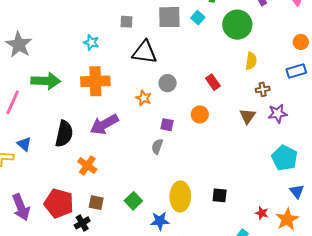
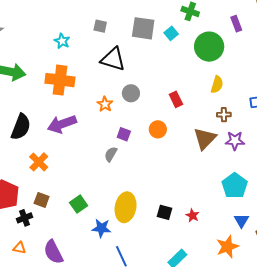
brown triangle: (248, 116) -> (205, 139), size x1.4
red star: (262, 213) -> (193, 215), moved

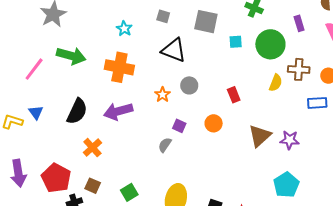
cyan square: (171, 33) -> (236, 42), moved, turned 32
brown cross: (224, 115) -> (299, 69), moved, size x1.5

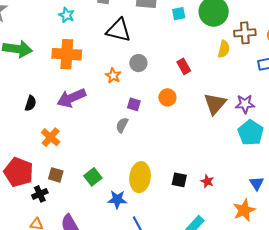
black semicircle: (77, 111) -> (31, 103), size x0.6
cyan pentagon: (286, 185) -> (251, 133), moved

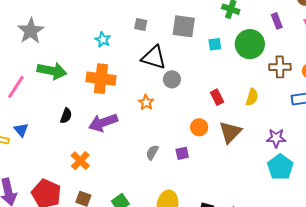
yellow semicircle: (224, 49) -> (252, 97), moved
gray circle: (138, 63) -> (172, 79), moved
black semicircle: (31, 103) -> (66, 116), moved
purple square: (134, 104) -> (182, 153), moved, turned -32
brown triangle: (215, 104) -> (230, 132), moved

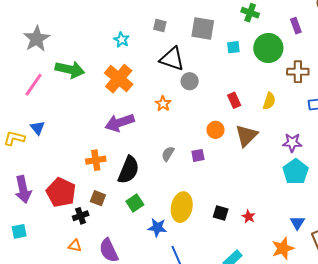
gray star: (31, 31) -> (37, 39), moved
orange cross: (101, 79) -> (119, 79), turned 32
black semicircle: (66, 116) -> (129, 170), moved, size x1.8
orange cross: (80, 161) -> (96, 160), turned 36

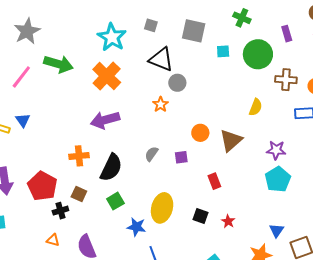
cyan star: (122, 40) -> (112, 37), size x1.8
red rectangle: (234, 100) -> (214, 181), moved
orange star: (163, 104) -> (161, 104), moved

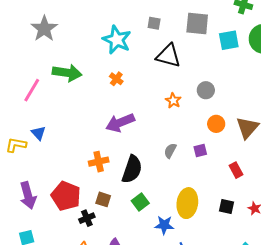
gray star: (27, 31) -> (44, 29), moved
cyan square: (223, 51) -> (229, 40), size x1.5
orange cross: (107, 76) -> (116, 79), size x0.5
gray circle: (177, 83) -> (206, 90), moved

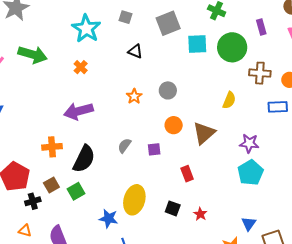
gray square: (197, 24) -> (168, 23), turned -35
black triangle: (168, 56) -> (135, 51), size x0.6
brown square: (103, 199) -> (51, 185), turned 35
green square: (140, 202) -> (76, 191), moved

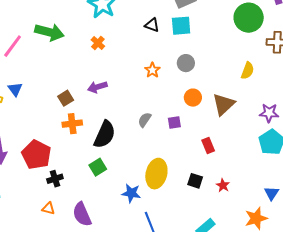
cyan square: (197, 44) -> (181, 26), moved
purple arrow: (78, 111) -> (97, 87), size x0.7
brown square: (51, 185) -> (66, 98), moved

